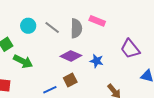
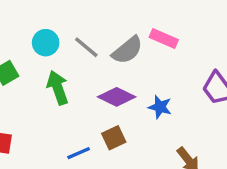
gray semicircle: (76, 28) -> (127, 50), turned 48
green arrow: (23, 61) -> (58, 88), moved, turned -138

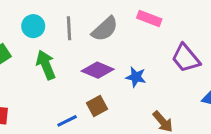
pink rectangle: (164, 38) -> (149, 18), moved
gray line: (86, 47) -> (69, 28), turned 50

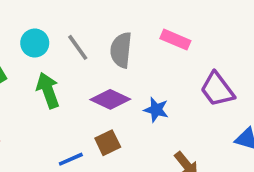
gray line: (69, 28) -> (78, 47), turned -35
gray semicircle: (105, 29) -> (121, 50), turned 136

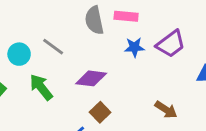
gray semicircle: (121, 50) -> (94, 20), moved
purple trapezoid: (217, 89) -> (171, 44), turned -72
blue star: (156, 110) -> (134, 47), moved

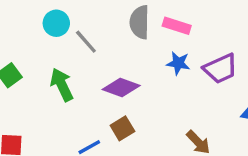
cyan circle: (19, 54) -> (56, 23), moved

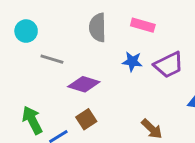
pink rectangle: (177, 26) -> (143, 25), moved
gray line: (86, 42) -> (52, 59), moved, turned -30
green arrow: (62, 85) -> (32, 120), moved

